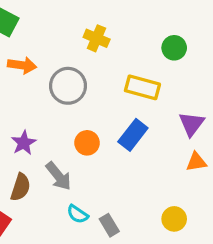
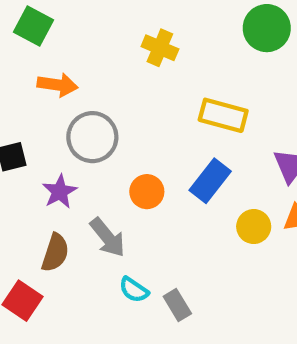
green circle: (174, 48) -> (267, 28), moved, size x1.4
gray circle: (68, 86) -> (92, 137), moved
yellow circle: (174, 219) -> (254, 227), moved

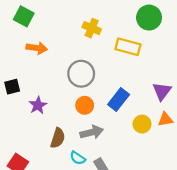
yellow rectangle: (223, 115) -> (128, 47), moved
gray circle: (92, 137) -> (81, 74), moved
gray arrow: (108, 237) -> (92, 132), moved, turned -65
brown semicircle: (55, 253) -> (58, 138), moved

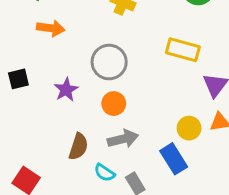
yellow rectangle: (128, 47) -> (183, 50), moved
blue rectangle: (119, 99) -> (174, 159), moved, turned -70
purple star: (38, 105) -> (66, 90), moved

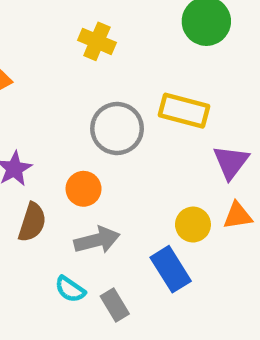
gray circle: (109, 62) -> (117, 129), moved
brown semicircle: (78, 147) -> (32, 222), moved

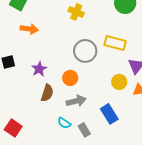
yellow circle: (193, 225) -> (119, 82), moved

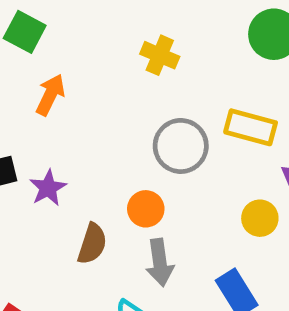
orange arrow: (29, 29) -> (50, 95), turned -72
purple star: (39, 69) -> (48, 188), moved
gray arrow: (76, 101) -> (160, 262), turned 96

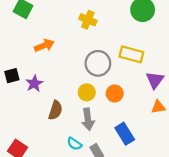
orange arrow: (50, 95) -> (44, 45), moved, turned 42
orange circle: (146, 209) -> (115, 94), moved
yellow circle: (260, 218) -> (87, 92), moved

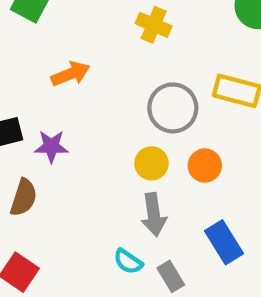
purple star: (34, 83) -> (51, 146), turned 30
brown semicircle: (55, 110) -> (24, 197), moved

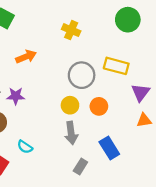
cyan semicircle: (128, 261) -> (25, 147), moved
gray rectangle: (171, 276) -> (80, 167), turned 63

